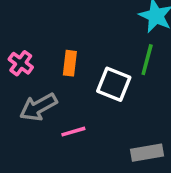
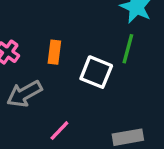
pink line: (73, 132) -> (59, 131), moved, turned -30

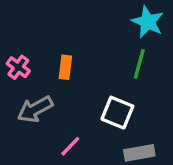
white square: (96, 72) -> (117, 113), moved

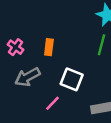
white square: (117, 113) -> (72, 79), moved

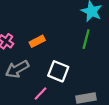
orange rectangle: (49, 47) -> (37, 41), turned 56

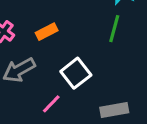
white square: (58, 71) -> (76, 73), turned 30

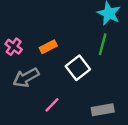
white square: (76, 73) -> (78, 68), moved

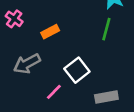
pink cross: (14, 47) -> (14, 19), moved
white square: (78, 68) -> (77, 70), moved

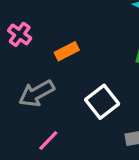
pink line: (54, 92) -> (48, 140), moved

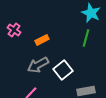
gray arrow: (37, 93) -> (38, 65), moved

